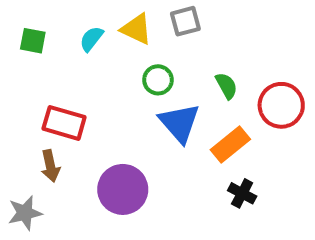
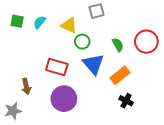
yellow triangle: (136, 29) -> (69, 25), moved
cyan semicircle: (91, 39) -> (39, 22), moved
red circle: (281, 105) -> (146, 42), moved
red rectangle: (64, 123) -> (57, 67), moved

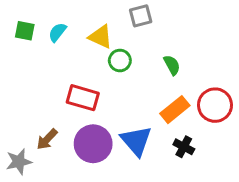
red circle: (146, 42) -> (215, 105), moved
blue triangle: (93, 64) -> (136, 141), moved
brown arrow: (26, 86) -> (47, 139), moved, turned 56

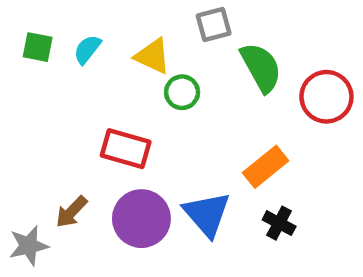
green semicircle: (172, 65) -> (261, 67), moved, size x1.6
red circle: (215, 105) -> (326, 97), moved

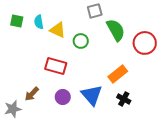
cyan semicircle: (87, 49) -> (39, 22), turned -48
yellow triangle: (153, 56) -> (58, 30), moved
purple circle: (141, 219) -> (63, 97), size x0.6

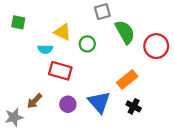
cyan semicircle: (39, 22) -> (45, 49), moved, turned -80

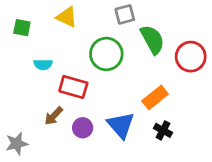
yellow triangle: (62, 32) -> (67, 17), moved
green circle: (87, 44) -> (106, 54), size x1.6
cyan semicircle: (45, 49) -> (43, 65), moved
brown arrow: (34, 101) -> (54, 116), moved

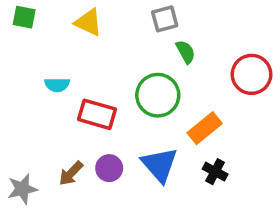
green square: (22, 28) -> (24, 17), moved
green semicircle: (152, 39) -> (186, 52), moved, size x0.6
green circle: (106, 54) -> (158, 95), moved
brown arrow: (54, 116) -> (71, 173), moved

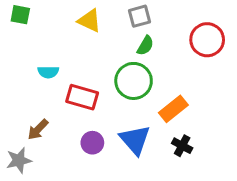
yellow triangle: (88, 22) -> (89, 21), moved
green semicircle: (186, 52) -> (145, 46), moved, turned 60
red circle: (252, 74) -> (207, 40), moved
brown arrow: (71, 173) -> (38, 129), moved

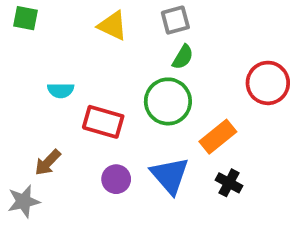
red circle: (207, 40) -> (268, 83), moved

